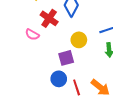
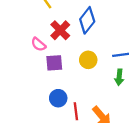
purple square: (66, 58) -> (54, 63), moved

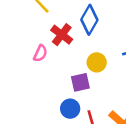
pink semicircle: (38, 44) -> (40, 53), turned -98
purple square: (54, 63) -> (80, 82), moved

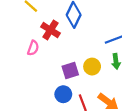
yellow circle: (97, 62) -> (92, 67), moved

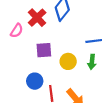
purple square: (70, 70) -> (44, 50), moved

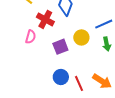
yellow circle: (68, 61) -> (81, 37), moved

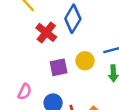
pink semicircle: (31, 37) -> (25, 92), moved

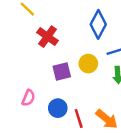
blue diamond: (73, 19) -> (98, 24), moved

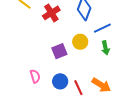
red cross: (48, 37) -> (51, 13), moved, turned 30
pink semicircle: (28, 98) -> (35, 76), turned -32

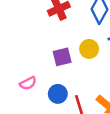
pink semicircle: (35, 76) -> (28, 83), turned 72

